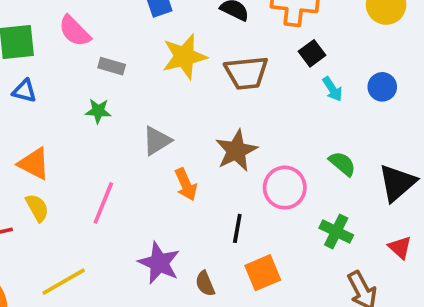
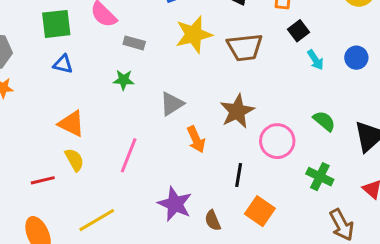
orange square: (263, 273) -> (260, 211), turned -32

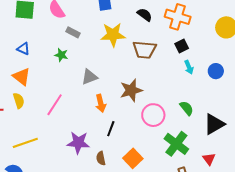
blue triangle: (63, 64) -> (23, 49), moved
black line: (239, 175) -> (111, 129), moved
green cross: (320, 177) -> (176, 144), size x1.4
purple star: (175, 204) -> (78, 143), turned -30

